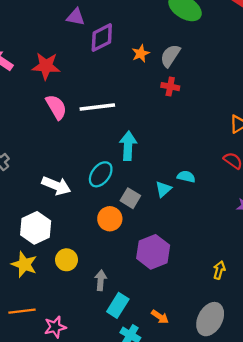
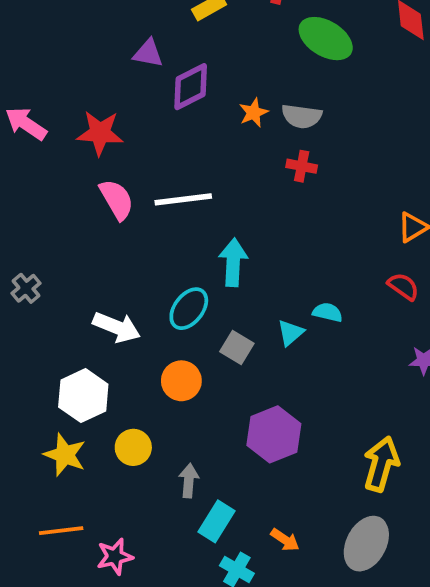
gray semicircle: (170, 56) -> (302, 116), turned -115
orange circle: (110, 219) -> (181, 381), moved
yellow arrow: (219, 270) -> (381, 464), size x1.8

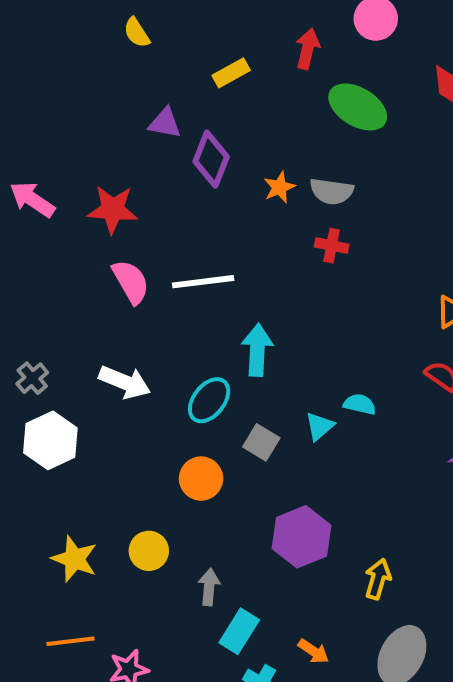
purple diamond: (191, 87) -> (211, 159), turned -42
white arrow: (117, 327) -> (125, 382), moved
white hexagon: (83, 396) -> (50, 440), moved
yellow arrow: (381, 464) -> (378, 579), moved, size x0.7

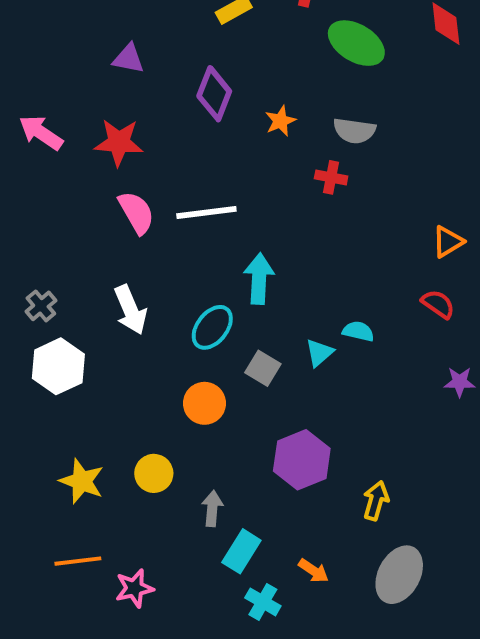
purple triangle: (165, 123) -> (129, 59), moved
gray semicircle: (332, 191) -> (354, 131), moved
white arrow: (125, 382) -> (130, 310), turned 45

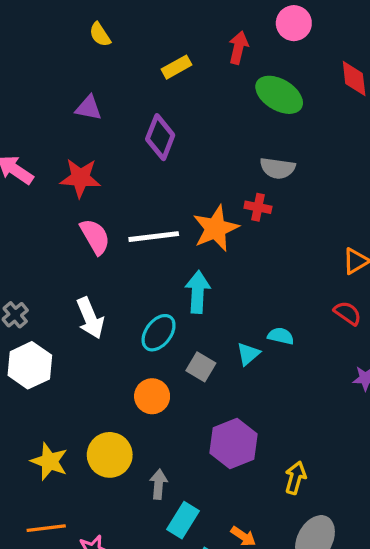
orange star: (280, 121) -> (216, 228), moved, size x1.8
yellow circle: (154, 473) -> (110, 455), size x1.4

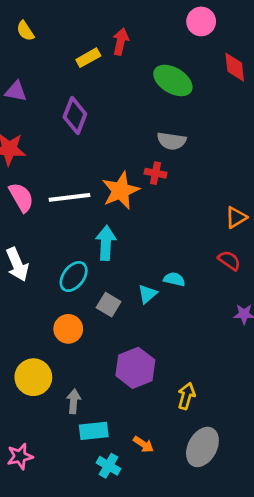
pink circle: (294, 23) -> (201, 21), moved
red arrow: (238, 48) -> (121, 42), moved
cyan rectangle: (183, 520) -> (94, 431), turned 52

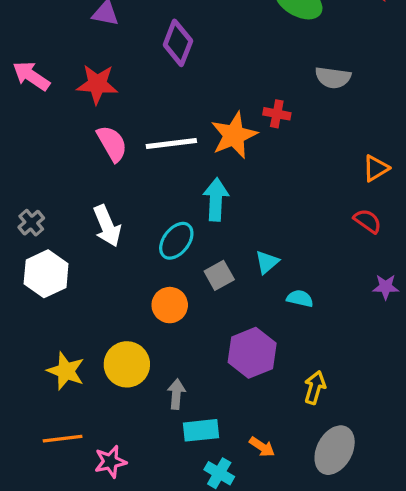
gray semicircle: (172, 141) -> (333, 78), moved
cyan semicircle: (174, 279) -> (300, 298), moved
gray square: (109, 305) -> (219, 275), turned 30

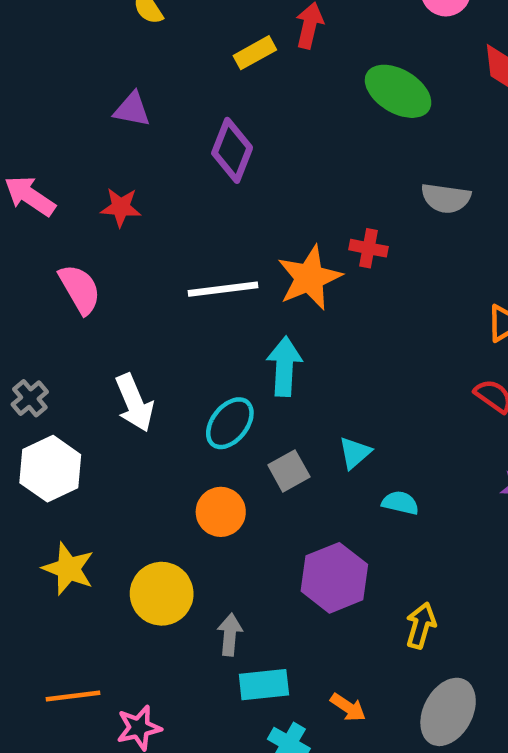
red star: (97, 84) -> (121, 207), size x0.7
pink semicircle: (112, 143) -> (80, 289), moved
yellow star: (66, 371) -> (68, 569), moved

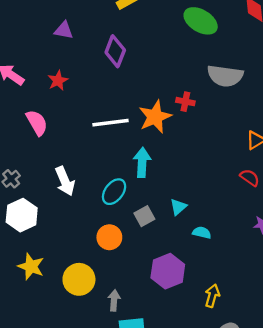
gray semicircle: (446, 198) -> (225, 76), size x1.4
red star: (121, 207) -> (58, 81), turned -30

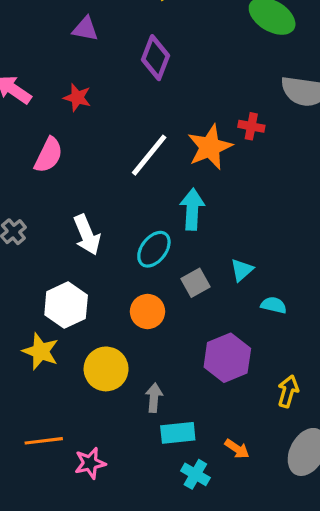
red star: (58, 81) -> (77, 98), turned -30
pink semicircle: (37, 123) -> (49, 155), turned 56
white line: (111, 123) -> (149, 155), turned -44
white hexagon: (22, 215) -> (66, 305), moved

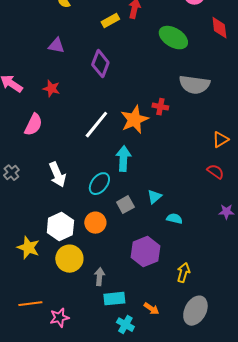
white hexagon: (66, 305) -> (60, 227), moved

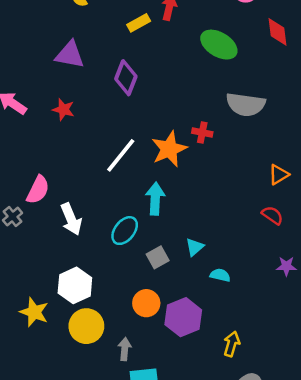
purple triangle: (56, 46) -> (70, 55), size x1.4
pink semicircle: (33, 125) -> (38, 190), moved
orange circle: (95, 223) -> (146, 303), moved

